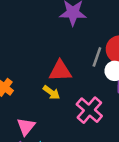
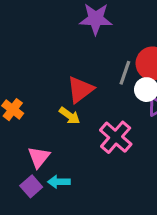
red triangle: (60, 71) -> (80, 90), turned -35

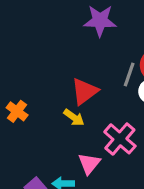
pink triangle: (39, 157) -> (89, 164), moved

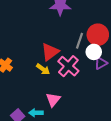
pink cross: (120, 139) -> (68, 66), moved

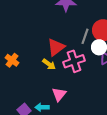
pink cross: (68, 66) -> (74, 61), turned 30

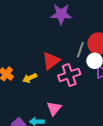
yellow arrow: (49, 64) -> (30, 78), moved, turned 120

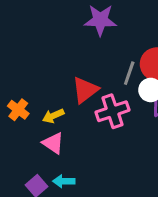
pink triangle: (54, 108) -> (53, 143), moved, turned -35

